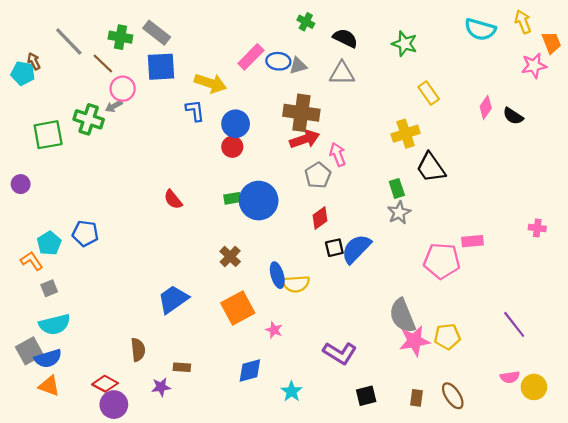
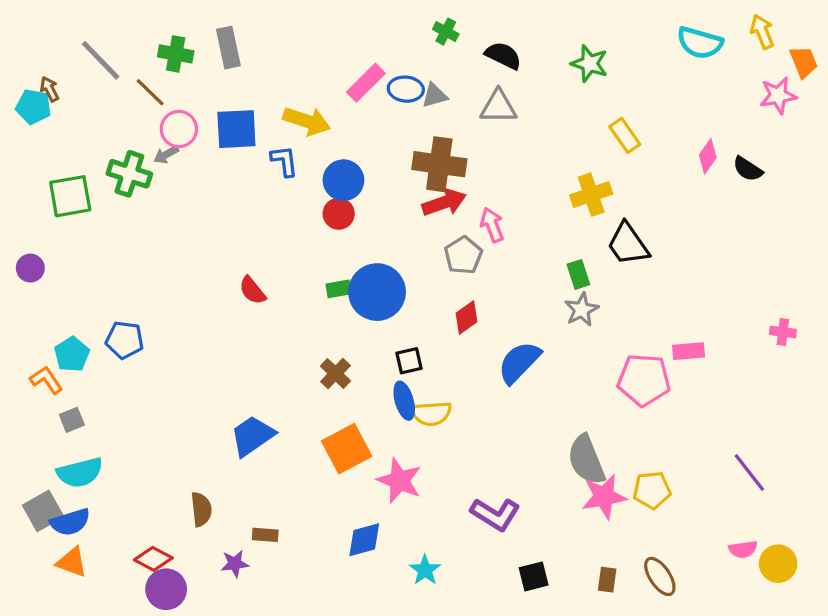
gray rectangle: (157, 33) -> (228, 48), turned 40
blue square: (161, 67) -> (236, 129), moved
black square: (334, 248) -> (409, 361), moved
pink star: (274, 330) -> (399, 481), size x1.8

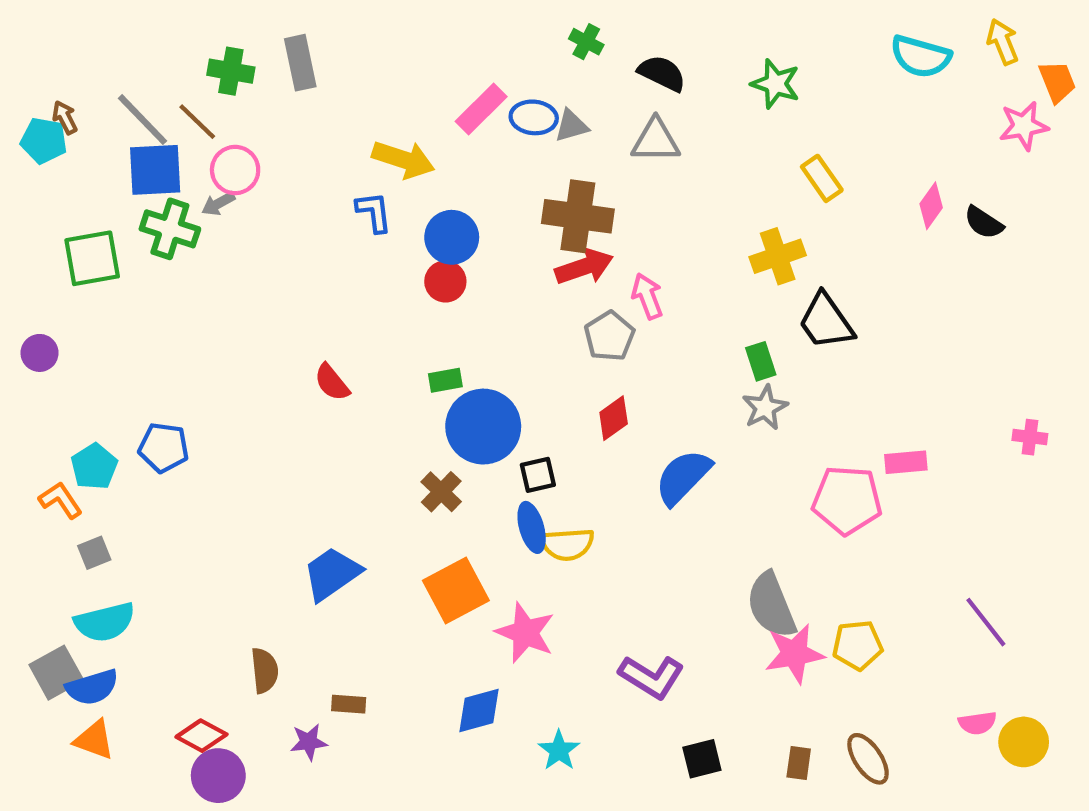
gray line: (101, 60) -> (143, 120), moved
blue square: (236, 129) -> (155, 170), moved
blue circle: (377, 292) -> (483, 427), moved

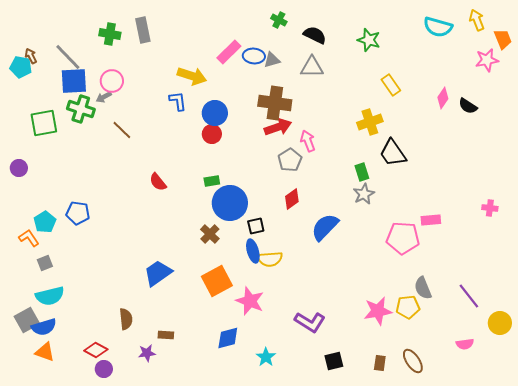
brown line: (197, 122) -> (122, 130), moved
gray semicircle: (771, 605) -> (423, 288), moved, size x0.7
yellow circle: (1024, 742) -> (500, 323), moved
purple circle: (218, 776) -> (104, 369), size x0.7

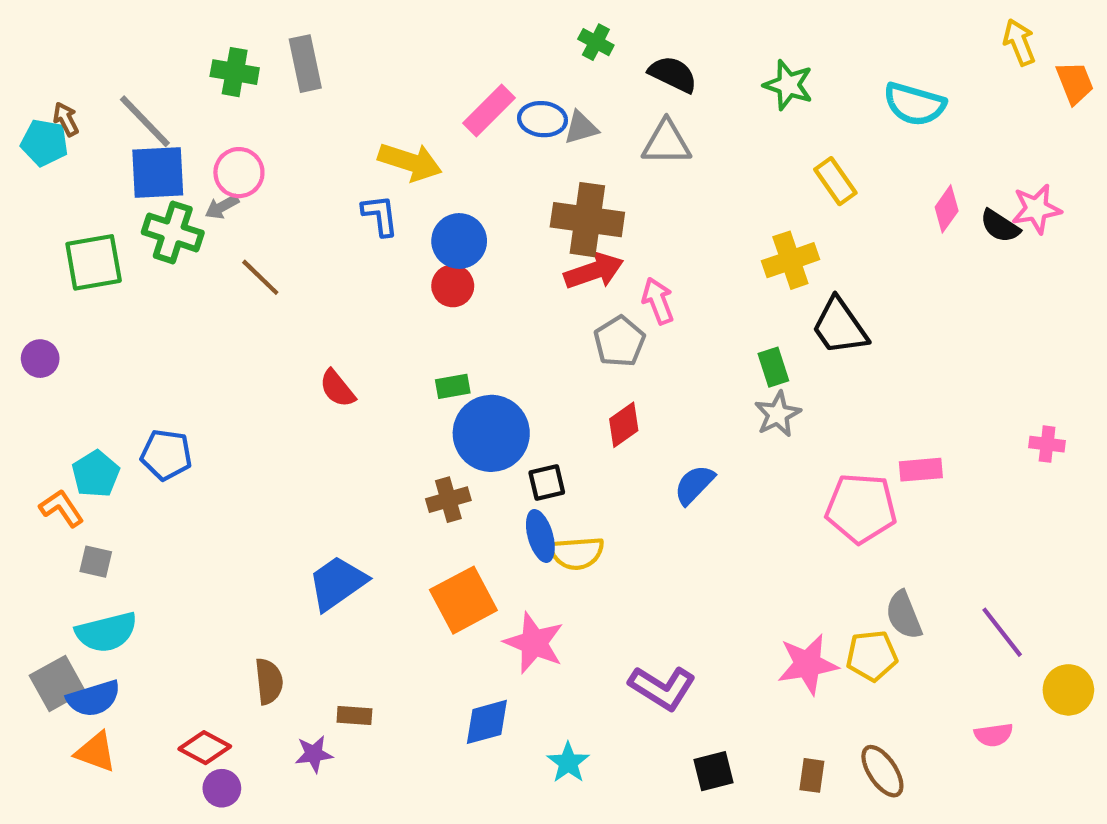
cyan semicircle: (438, 27) -> (914, 104), moved
pink star: (487, 60) -> (1036, 209), moved
blue semicircle: (325, 227) -> (694, 485), size x0.7
brown cross: (210, 234) -> (448, 500), turned 30
gray square: (45, 263) -> (96, 562), turned 35

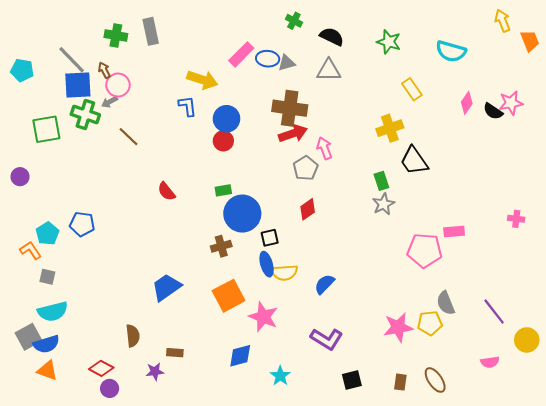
brown arrow: (66, 119) -> (104, 70), moved
blue semicircle: (694, 485) -> (324, 284), moved

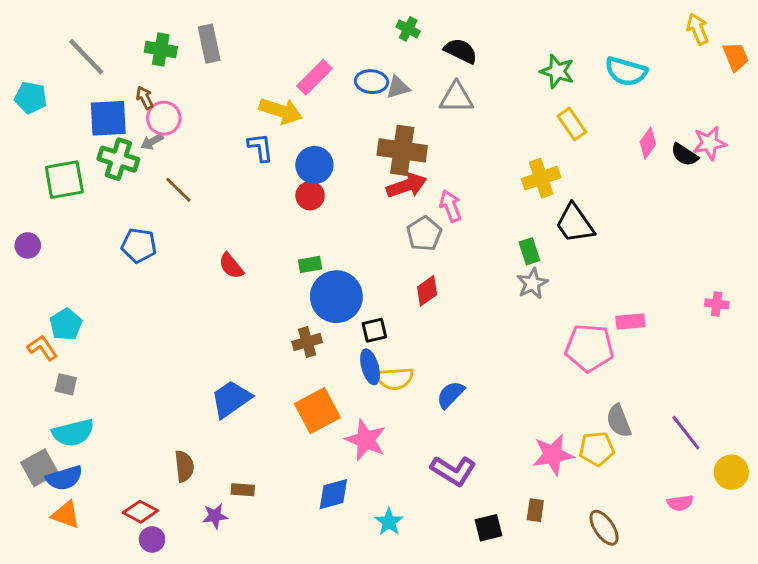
green star: (389, 42) -> (557, 71), moved
pink rectangle: (241, 54) -> (314, 77), moved
gray line: (72, 60) -> (86, 57), moved
blue pentagon: (82, 224) -> (139, 245), moved
brown rectangle: (400, 382) -> (535, 510), moved

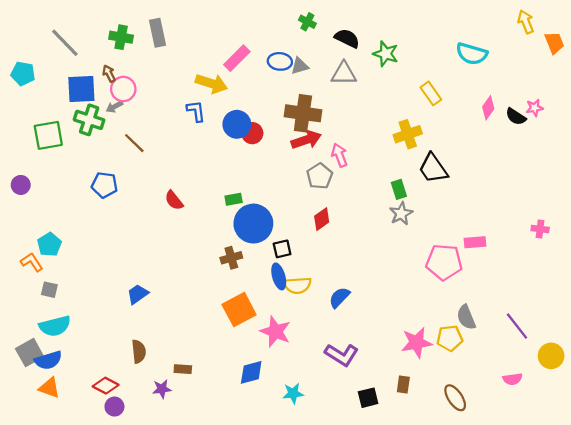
green star: (557, 71) -> (386, 54), moved
pink star: (709, 143) -> (535, 108), size x0.7
red circle: (310, 196) -> (252, 133), moved
blue trapezoid: (231, 399) -> (138, 294), moved, size x0.7
cyan star: (389, 522) -> (293, 393), turned 30

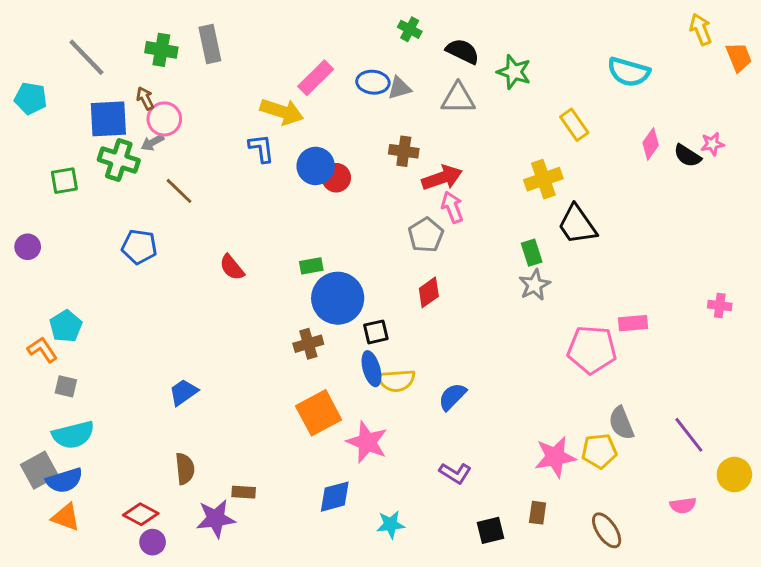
brown cross: (303, 113) -> (404, 151), size x0.6
green square: (48, 135) -> (64, 181), size x0.7
red arrow: (306, 140) -> (442, 178), moved
purple L-shape: (342, 355) -> (455, 473), size x0.7
purple star: (162, 389) -> (216, 519), size x1.5

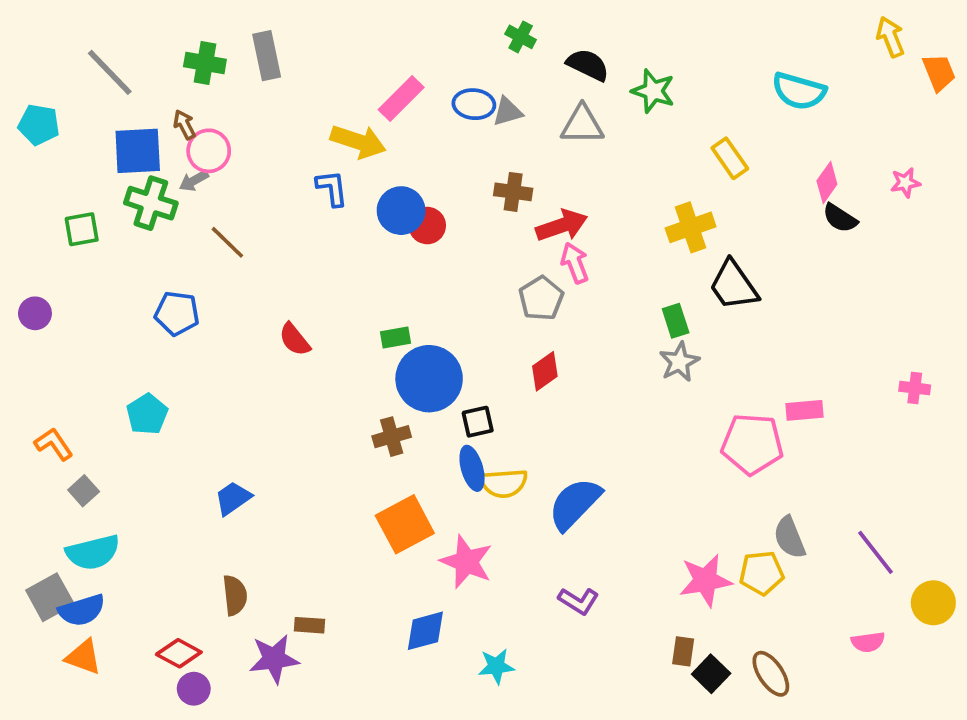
black semicircle: (687, 156) -> (840, 218), moved
cyan pentagon: (66, 326) -> (147, 414), moved
gray square: (66, 386) -> (84, 491), turned 35
blue semicircle: (452, 397) -> (575, 504), size x1.5
black square: (490, 530) -> (711, 674), moved, turned -32

